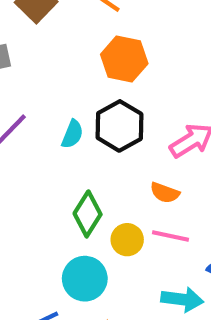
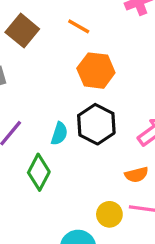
orange semicircle: (165, 193) -> (136, 175), turned -30
green diamond: (88, 214) -> (39, 172), moved

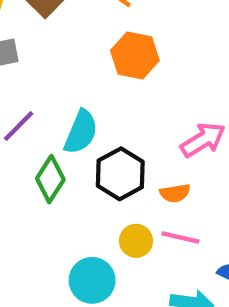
black hexagon: (96, 124) -> (120, 174), moved
cyan semicircle: (59, 134) -> (81, 132), size x1.5

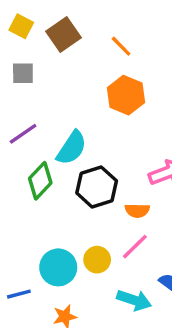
pink line: (180, 237) -> (135, 247), turned -68
yellow circle: (136, 241) -> (97, 260), moved

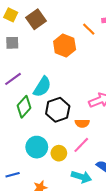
orange line: (121, 46) -> (89, 29), moved
orange hexagon: (126, 95) -> (65, 46), moved
cyan circle: (58, 267) -> (37, 147), moved

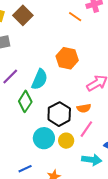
orange hexagon: (65, 46) -> (67, 58), moved
black hexagon: (58, 110) -> (59, 114), moved

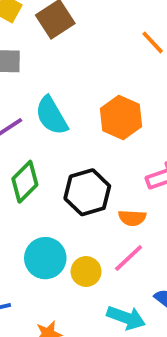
cyan semicircle: (40, 79) -> (51, 116), moved, turned 115
black hexagon: (59, 114) -> (87, 192), moved

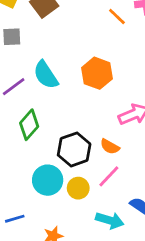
black hexagon: (87, 192) -> (74, 149), moved
orange semicircle: (132, 218) -> (110, 147), turned 30

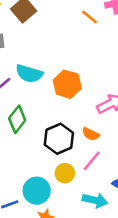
orange hexagon: (97, 73) -> (67, 84), moved
cyan semicircle: (46, 75) -> (29, 74), turned -36
cyan circle: (48, 180) -> (37, 191), moved

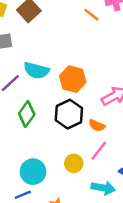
black hexagon: (59, 139) -> (69, 114), moved
cyan circle: (37, 191) -> (33, 172), moved

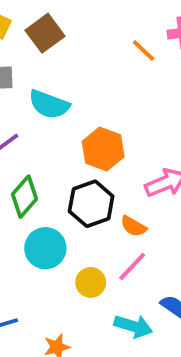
cyan semicircle: (36, 70) -> (49, 104), moved
cyan circle: (33, 172) -> (45, 248), moved

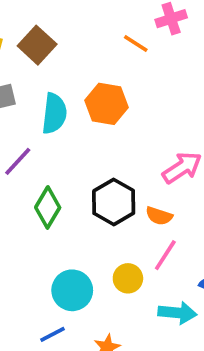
cyan semicircle: (49, 104) -> (54, 114), turned -93
orange hexagon: (103, 149) -> (106, 104), moved
cyan circle: (45, 248) -> (72, 290), moved

